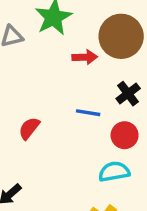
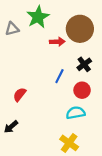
blue line: (88, 113) -> (59, 76), turned -72
red semicircle: (29, 128) -> (20, 94), moved

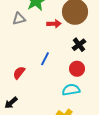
gray triangle: (12, 29) -> (19, 19), moved
blue line: (59, 76) -> (45, 59), moved

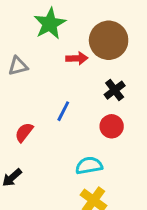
gray triangle: (19, 19) -> (18, 66), moved
cyan semicircle: (71, 90) -> (89, 166), moved

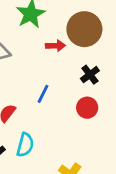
cyan semicircle: (89, 166) -> (25, 145), moved, turned 115

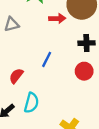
black cross: (90, 75) -> (86, 43), turned 35

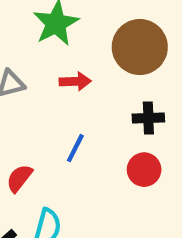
red arrow: (57, 18) -> (75, 81), moved

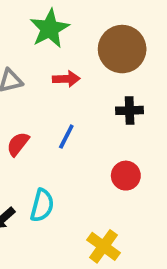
red circle: (144, 170) -> (126, 176), moved
red semicircle: (19, 178) -> (18, 144), moved

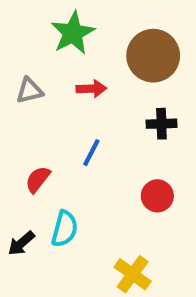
red semicircle: (18, 144) -> (38, 179), moved

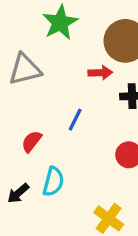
red arrow: (91, 89) -> (100, 73), moved
gray triangle: (30, 91) -> (25, 69), size x1.5

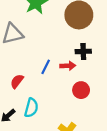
red arrow: (100, 73) -> (68, 66), moved

